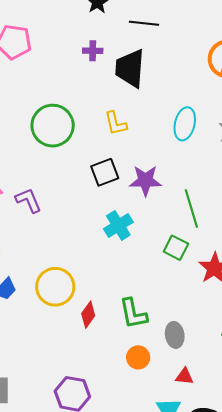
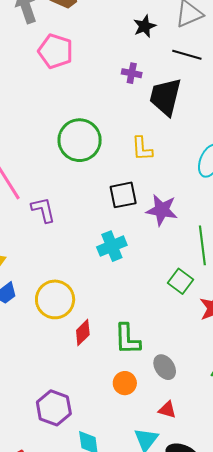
cyan cross: (118, 225) -> (112, 246), moved
gray ellipse: (175, 335) -> (165, 367), turned -35

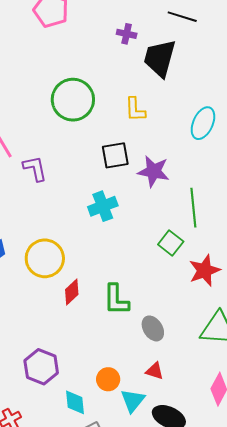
orange circle: (125, 383) -> (108, 379), moved

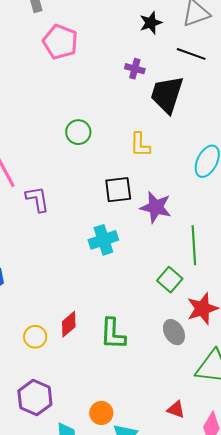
green circle: (73, 100) -> (78, 132), size x0.6
yellow circle: (45, 258) -> (35, 337), moved, size x0.6
gray ellipse: (153, 328) -> (174, 332), moved
red triangle: (155, 371) -> (176, 410), moved

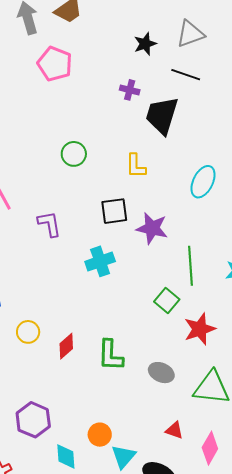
purple L-shape: (37, 199) -> (49, 224), moved
gray ellipse: (174, 332) -> (161, 373), moved, turned -35
yellow circle: (35, 337) -> (28, 332), moved

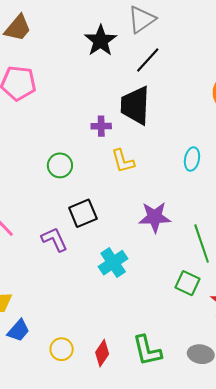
black star: (145, 44) -> (101, 41), size x1.4
black line: (186, 75) -> (148, 60), turned -52
purple cross: (130, 90) -> (101, 126), moved
cyan ellipse: (203, 182) -> (192, 159), size x0.7
black square: (114, 211) -> (83, 213), moved

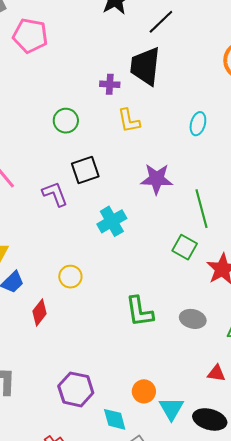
yellow circle: (62, 349) -> (70, 277), moved
red diamond: (102, 353) -> (39, 312), moved

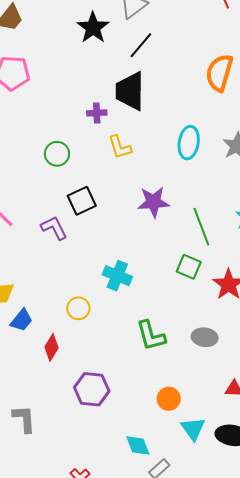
cyan ellipse: (198, 124) -> (189, 143), size x1.4
cyan cross: (112, 221) -> (117, 276), moved, turned -32
purple hexagon: (76, 389) -> (92, 389), moved
orange circle: (144, 391) -> (169, 399), moved

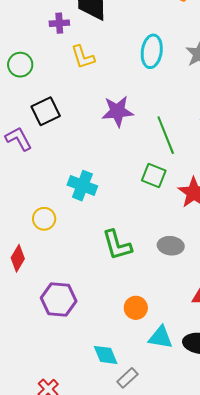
cyan triangle: (193, 429) -> (161, 337), turned -44

